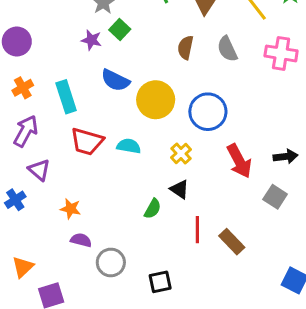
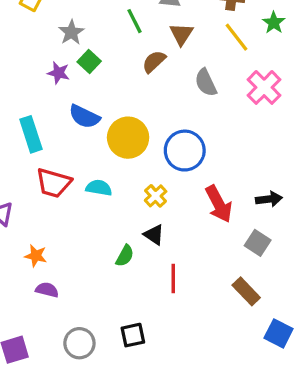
brown semicircle: (186, 47) -> (154, 62), moved, turned 35
pink cross: (281, 53) -> (264, 87), turned 36
brown rectangle: (232, 242) -> (246, 291), moved
gray circle: (111, 262) -> (79, 343), moved

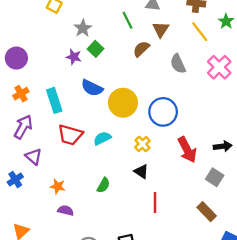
cyan semicircle: (99, 188) -> (102, 138), turned -36
green semicircle: (125, 256) -> (103, 185), moved

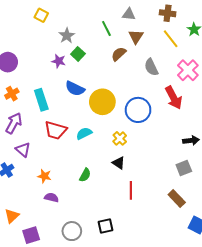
red arrow: (187, 150) -> (174, 98), moved
gray square: (215, 177) -> (184, 168), turned 35

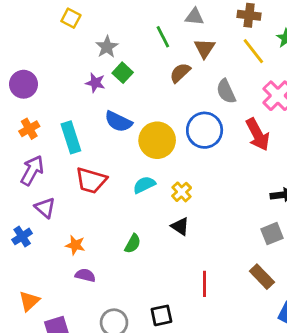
blue circle: (138, 110) -> (205, 130), moved
cyan semicircle: (84, 133) -> (144, 185), moved
red line: (131, 190) -> (205, 284), moved

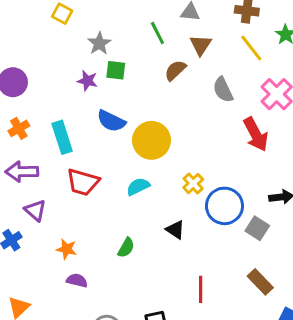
green square: (123, 73) -> (116, 70), turned -36
blue circle: (205, 130) -> (224, 206), moved
purple arrow: (32, 170) -> (22, 172), turned -120
yellow cross: (182, 192) -> (193, 184), moved
gray square: (272, 234) -> (257, 228), moved, turned -35

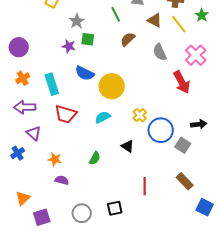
brown triangle: (201, 45) -> (155, 20), moved, turned -35

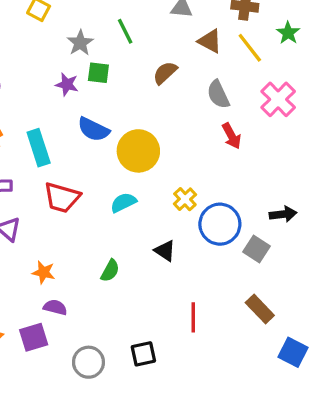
green line: (116, 14) -> (125, 31), moved
red arrow: (182, 82) -> (232, 136), moved, size x0.7
purple square: (42, 217) -> (34, 337), moved

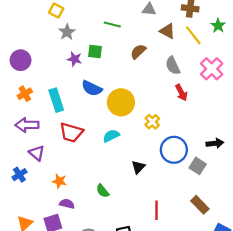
green line: (125, 31) -> (112, 25), turned -49
gray star: (80, 43) -> (67, 32), moved
yellow cross: (185, 199) -> (152, 122), moved
black triangle: (165, 251) -> (138, 167), turned 40
green semicircle: (110, 271) -> (103, 191), moved, turned 112

